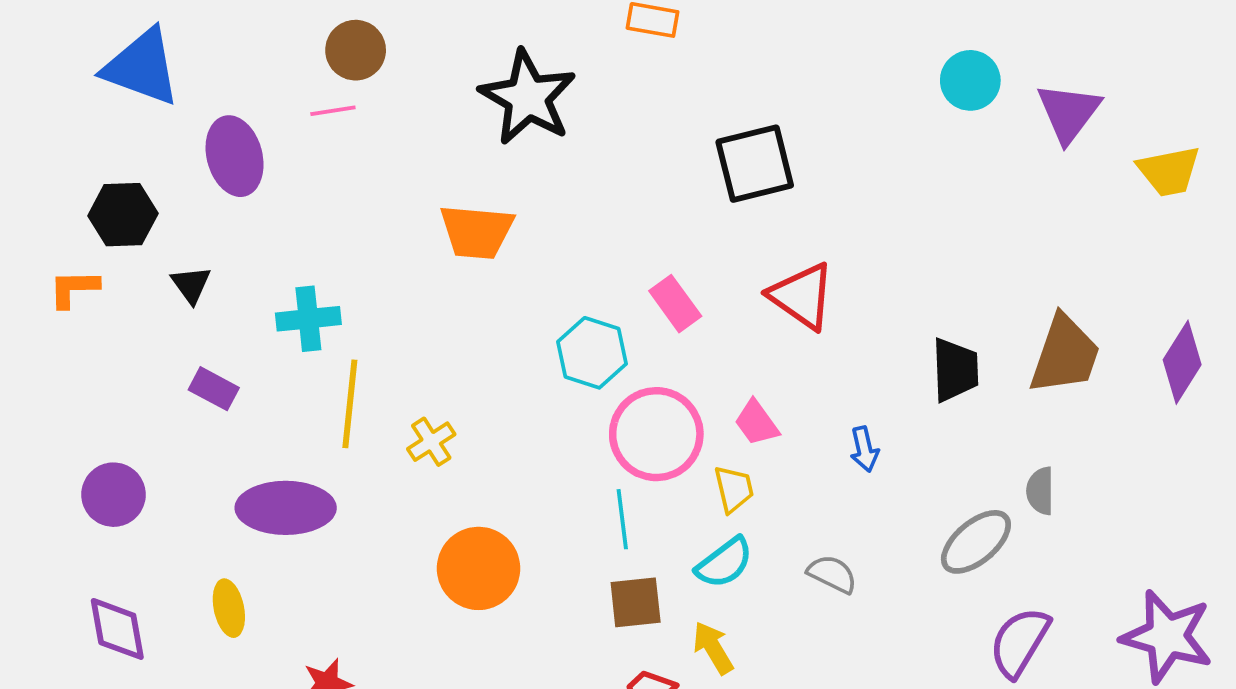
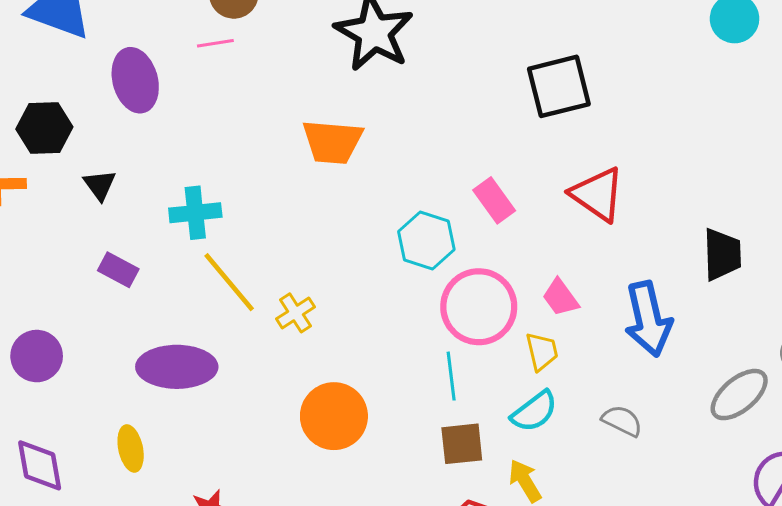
yellow line: (350, 404) -> (229, 282), turned -46
blue arrow: (864, 449) -> (648, 319), size x2.0

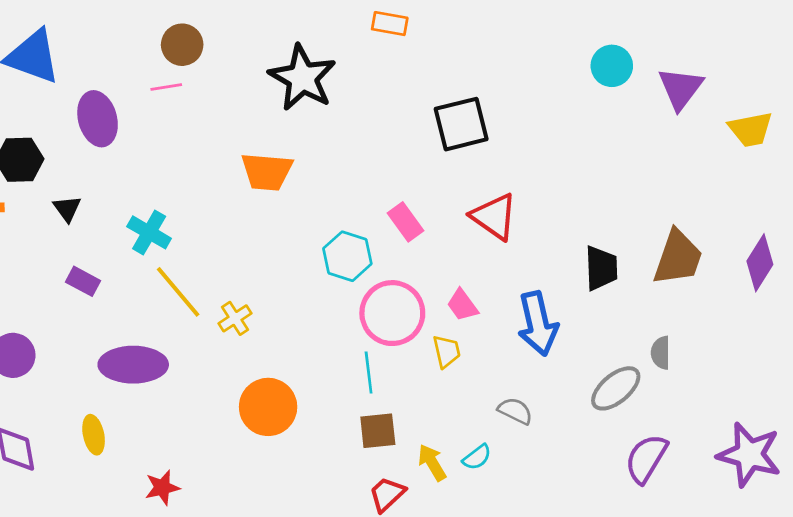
cyan cross: (195, 213) -> (149, 232), turned 36
cyan semicircle: (534, 411) -> (477, 457), moved, size x0.7

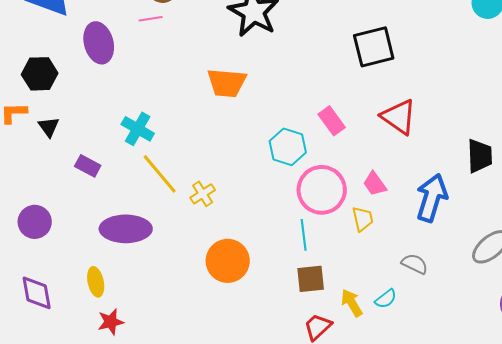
black triangle: (67, 209) -> (49, 127), moved
blue arrow: (538, 324) -> (432, 198), turned -150
red star: (162, 488) -> (111, 322), moved

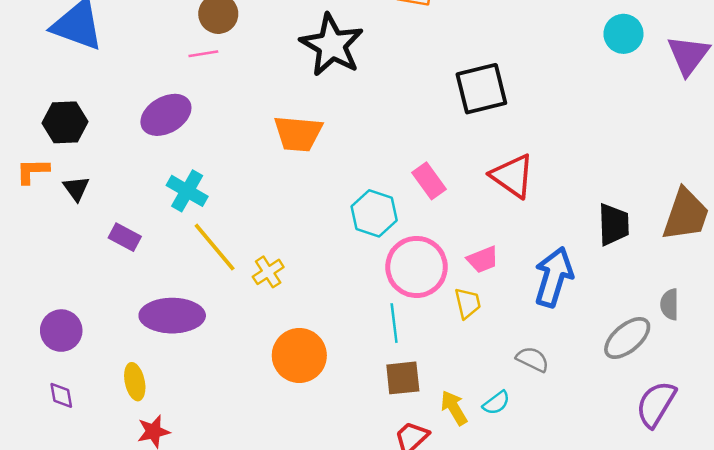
purple ellipse: (99, 43) -> (166, 115), moved, turned 75
pink trapezoid: (375, 184) -> (483, 259), turned -76
purple circle: (35, 222) -> (61, 331), moved
purple diamond: (37, 293) -> (61, 395), size x0.6

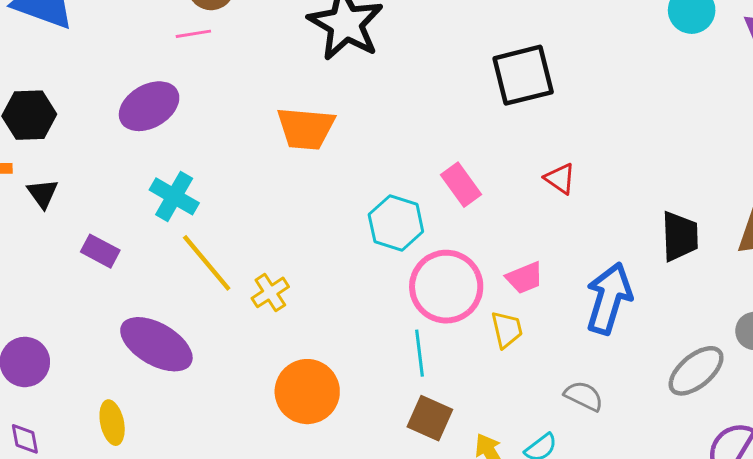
red triangle: (513, 176) -> (560, 179), size x0.6
purple ellipse: (172, 316) -> (156, 344), turned 30
brown square: (403, 378) -> (430, 418), turned 30

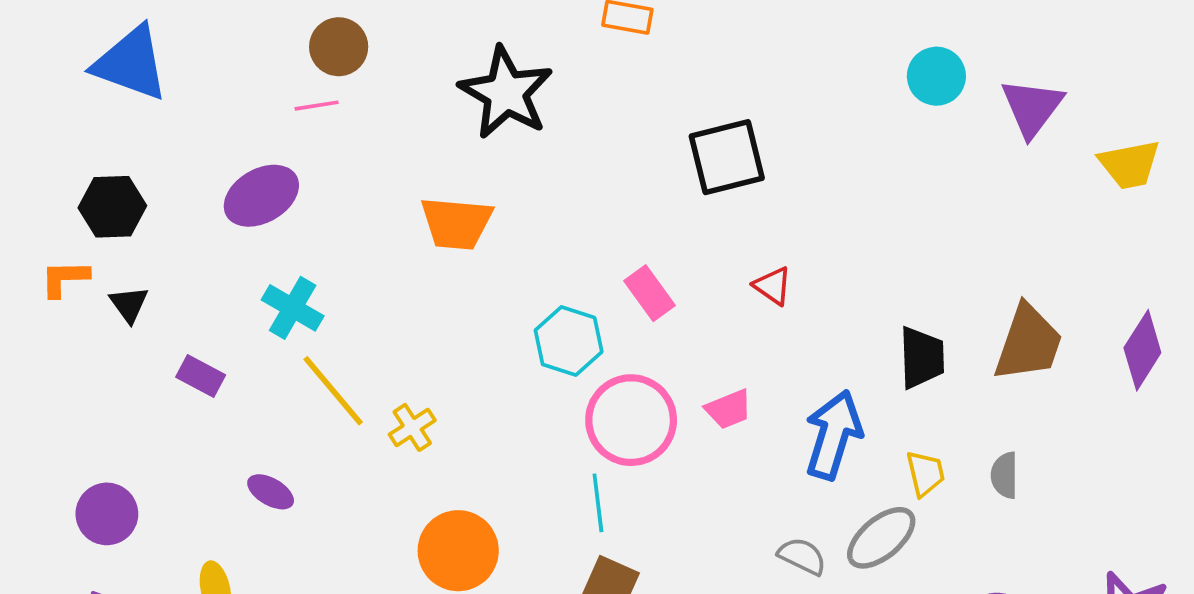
yellow trapezoid: (507, 329) -> (925, 473), moved
purple ellipse: (156, 344) -> (271, 492), size x0.5
gray ellipse: (696, 371) -> (881, 538), moved

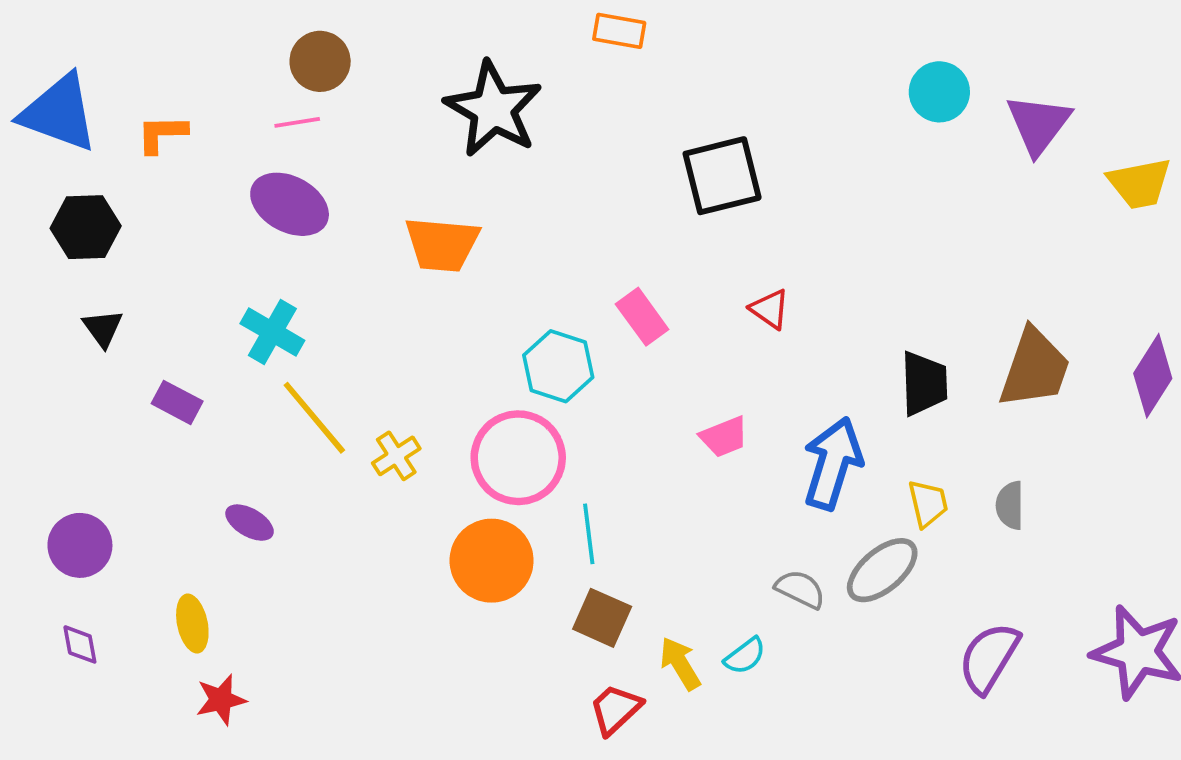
blue triangle: (131, 63) -> (59, 113), moved
purple ellipse: (261, 196) -> (290, 204), moved, turned 58
orange L-shape: (65, 278) -> (162, 134), moved
pink circle: (631, 420) -> (518, 458), moved
orange circle: (458, 551) -> (492, 561), moved

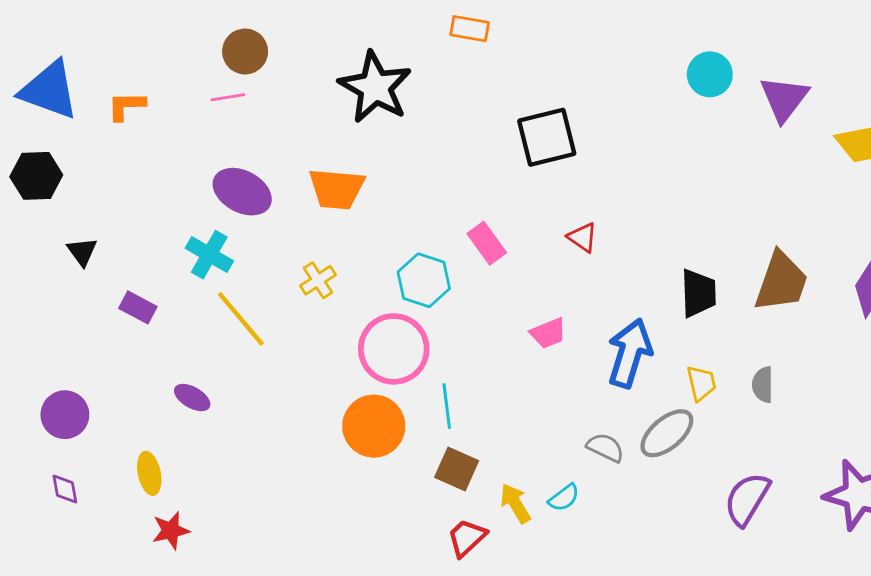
purple ellipse: (290, 204) -> (242, 192), moved
black hexagon: (86, 227) -> (36, 176), moved
yellow cross: (396, 456) -> (318, 280), moved

